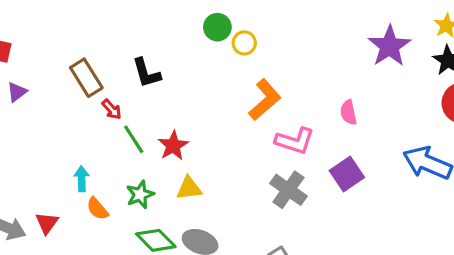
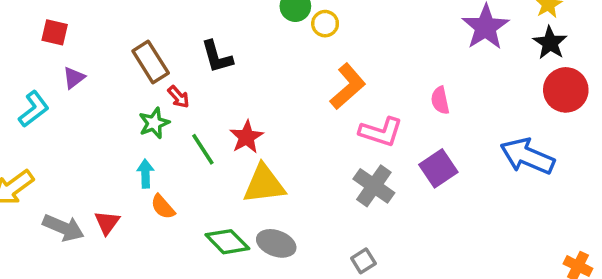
green line: (134, 139) -> (203, 149), moved
yellow triangle: (189, 188) -> (264, 184), size x1.5
green star: (140, 195) -> (154, 123), moved

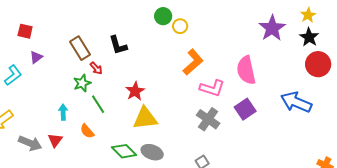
pink semicircle: (440, 100) -> (246, 70), size x1.8
green line: (203, 149) -> (98, 104), moved
cyan arrow: (145, 174) -> (63, 112), moved

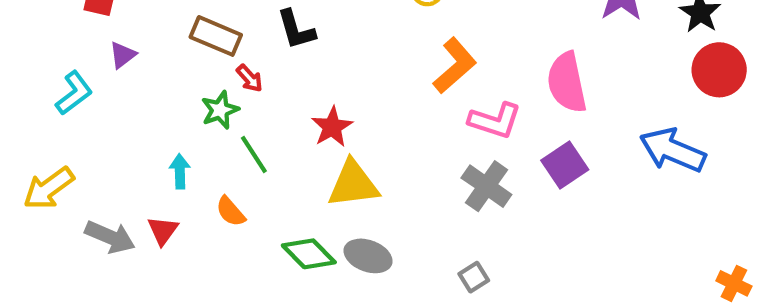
brown rectangle: (80, 48) -> (216, 36), turned -35

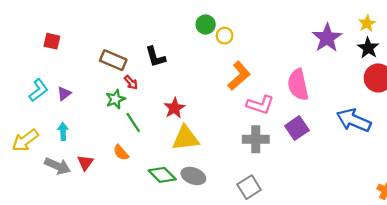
purple triangle: (123, 55) -> (64, 94), moved
cyan arrow: (180, 171) -> (63, 131), moved
gray cross: (486, 186) -> (256, 139), turned -35
gray square: (474, 277) -> (249, 187), size x1.5

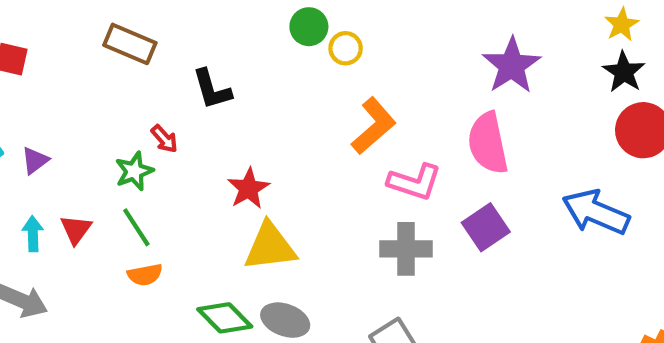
purple star: (327, 38) -> (512, 66), moved
brown rectangle: (113, 60) -> (130, 44), moved
green line: (133, 123) -> (136, 227), moved
orange semicircle: (121, 153) -> (145, 275), turned -60
red triangle: (85, 163) -> (76, 229), moved

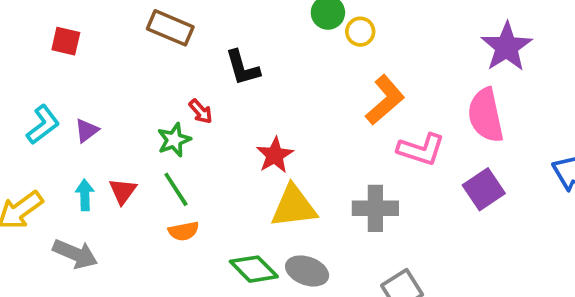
gray cross: (406, 249) -> (375, 208), moved

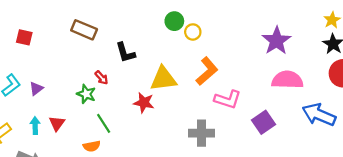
pink semicircle: (486, 115) -> (287, 80), moved, turned 104
green star: (174, 140) -> (86, 94), turned -30
red star: (275, 155) -> (144, 103), turned -30
green line: (176, 189) -> (104, 123), moved
yellow triangle: (294, 206) -> (163, 79), moved

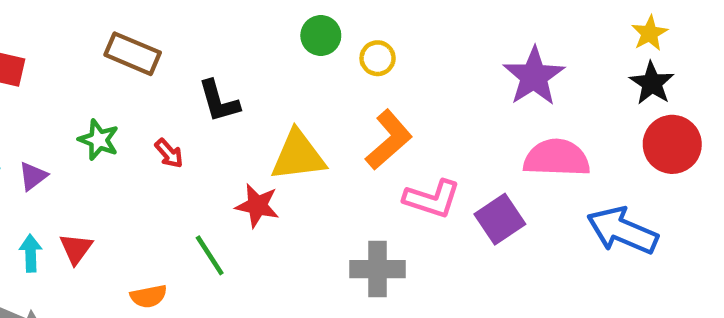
yellow circle: (193, 32) -> (378, 58), moved
green star: (86, 94) -> (99, 140), moved
purple square: (263, 122) -> (500, 219), moved
green line: (104, 123) -> (210, 255), moved

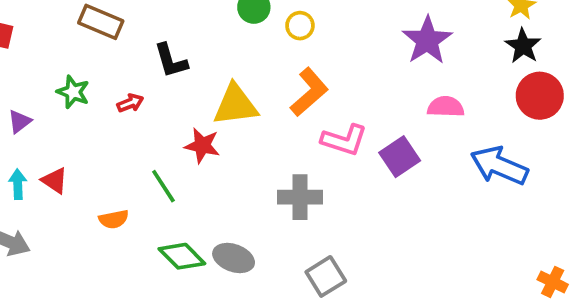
red arrow: (169, 153) -> (130, 103), turned -70
pink semicircle: (557, 158) -> (446, 107), size x0.7
red triangle: (76, 249) -> (55, 181), turned -32

